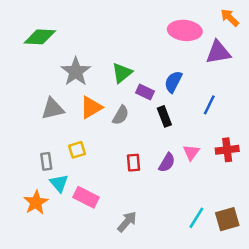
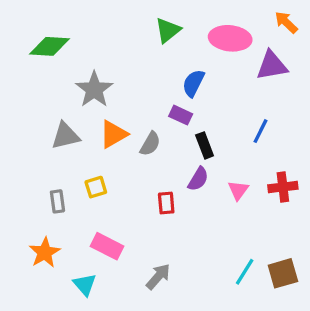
green triangle: (122, 73) -> (168, 30), moved
blue semicircle: (173, 82) -> (193, 83), moved
purple semicircle: (167, 163) -> (198, 179), moved
cyan triangle: (59, 183) -> (85, 285), moved

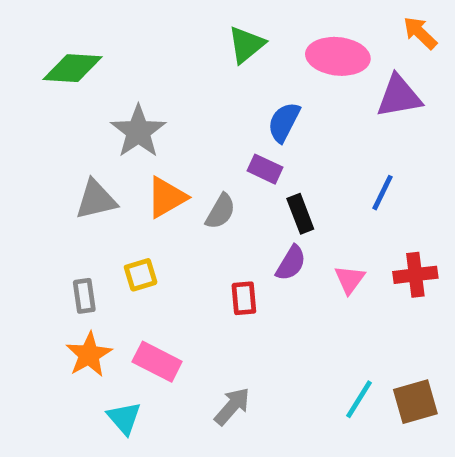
orange star: (45, 253) -> (89, 355), moved

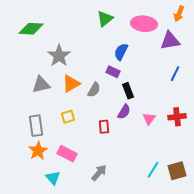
orange arrow: (420, 33) -> (179, 14), turned -112
blue line: (383, 193) -> (175, 74), moved
yellow square: (141, 275) -> (68, 117), moved
gray rectangle: (84, 296) -> (36, 126), size x1.5

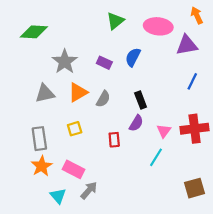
orange arrow: (179, 14) -> (197, 15), turned 133
purple rectangle: (113, 72) -> (104, 63), moved
red cross: (177, 117) -> (195, 129), size x1.4
cyan line: (153, 170) -> (156, 157), moved
gray arrow: (99, 173) -> (89, 190), moved

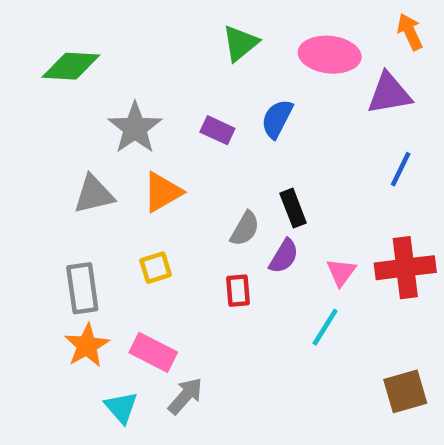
gray semicircle: (103, 99) -> (245, 229), moved

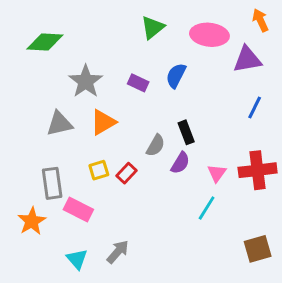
red rectangle: (238, 291) -> (126, 173), moved, turned 48
orange star: (87, 346) -> (32, 221), moved
pink rectangle: (153, 352) -> (78, 210), moved

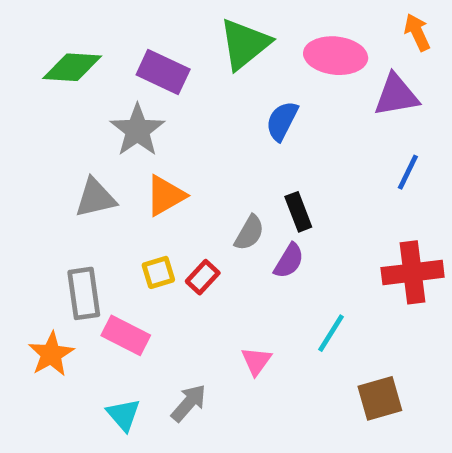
green triangle: (153, 27) -> (245, 44), size x1.4
purple rectangle: (138, 83) -> (163, 72), moved, size x1.5
pink triangle: (217, 173) -> (256, 361), moved
brown square: (258, 249) -> (380, 398), moved

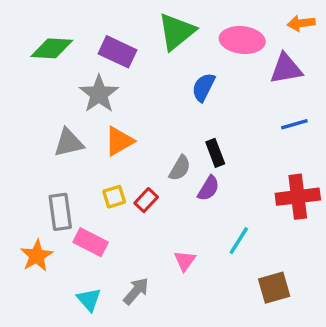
orange arrow: (417, 32) -> (301, 23), turned -72
blue line: (408, 172) -> (294, 124), turned 48

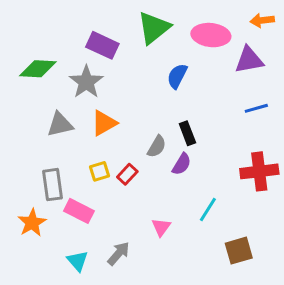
green diamond: (52, 48) -> (38, 69), moved

